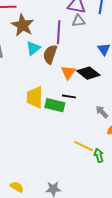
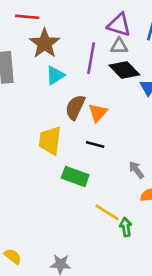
brown semicircle: (50, 54) -> (75, 107), moved
black diamond: (88, 73) -> (124, 70), moved
green rectangle: (55, 105) -> (75, 176), moved

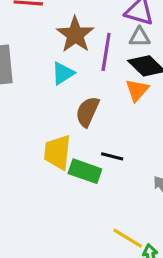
brown star: (45, 43) -> (75, 35), moved
orange triangle: (98, 113) -> (137, 90), moved
green rectangle: (75, 176) -> (85, 171), moved

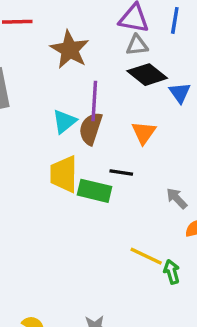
purple line: (106, 52) -> (94, 101), moved
cyan triangle: (63, 73) -> (64, 121), moved
orange triangle: (137, 90) -> (144, 133), moved

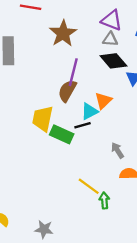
cyan triangle: (64, 121) -> (89, 111), moved
black line: (121, 173) -> (83, 125), turned -35

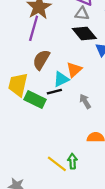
purple line: (73, 72) -> (34, 28), moved
gray arrow: (118, 150) -> (85, 101), moved
yellow line: (89, 186) -> (57, 164), moved

